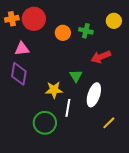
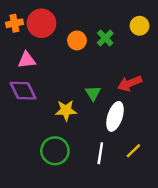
green cross: (86, 31) -> (105, 38), turned 32
red arrow: (101, 57) -> (130, 83), moved
purple diamond: (19, 74) -> (23, 91), turned -35
white line: (68, 108) -> (100, 153), moved

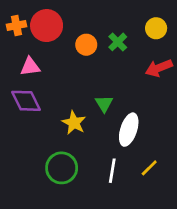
red arrow: (130, 83) -> (159, 68), moved
yellow star: (66, 110) -> (74, 123), turned 30

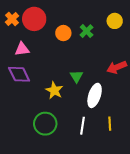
orange cross: (16, 26) -> (12, 19), turned -32
red arrow: (159, 68) -> (117, 67), moved
yellow line: (149, 168) -> (110, 124), turned -48

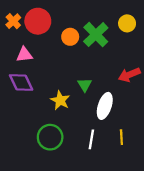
green cross: (87, 31) -> (96, 35), size x1.6

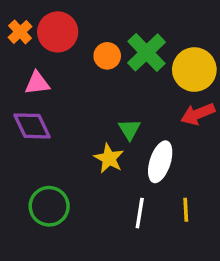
yellow circle: (127, 23) -> (194, 70), moved, size x1.6
yellow star: (60, 100) -> (109, 158), moved
green circle: (50, 137) -> (49, 206), moved

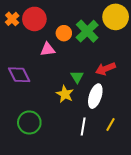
yellow circle: (194, 70) -> (116, 17), moved
pink triangle: (37, 83) -> (48, 49), moved
red arrow: (198, 114) -> (105, 69), moved
yellow line: (186, 210) -> (111, 125), turned 32

